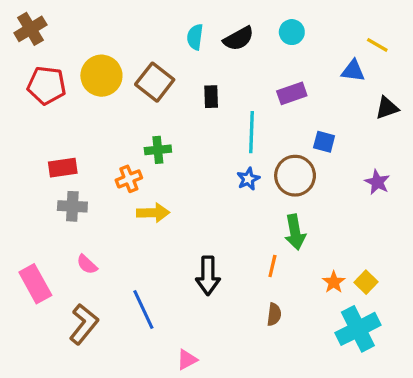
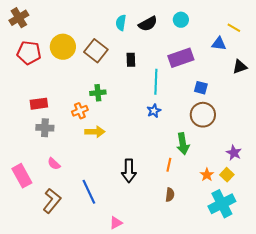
purple rectangle: (292, 93) -> (181, 58), size x1.4
brown circle: (295, 176) -> (203, 115), moved
purple star: (377, 182) -> (234, 153), moved

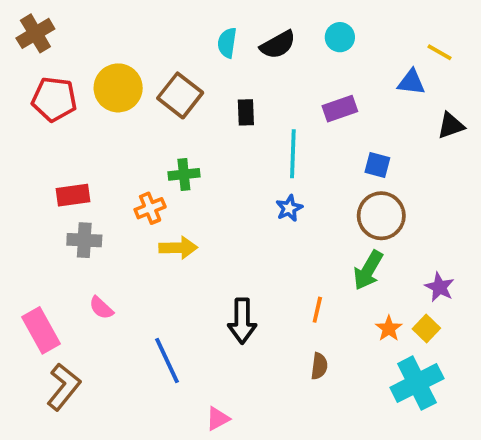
purple rectangle: (181, 58) -> (340, 109), size x0.7
green arrow: (183, 144) -> (368, 270), moved, turned 40
brown L-shape: (52, 201) -> (64, 387), moved

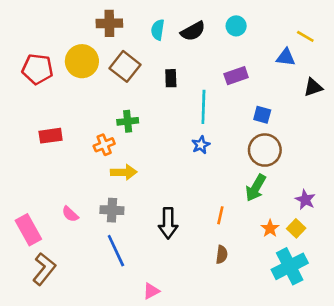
brown cross: (35, 33) -> (109, 23), moved, turned 30
gray cross: (84, 240) -> (112, 210), moved

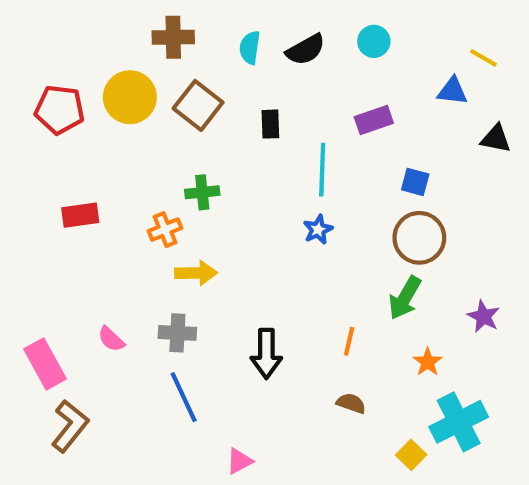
black triangle: (313, 87) -> (496, 139), turned 30
yellow square: (296, 228) -> (411, 455), moved
brown semicircle: (222, 255) -> (351, 403), turned -78

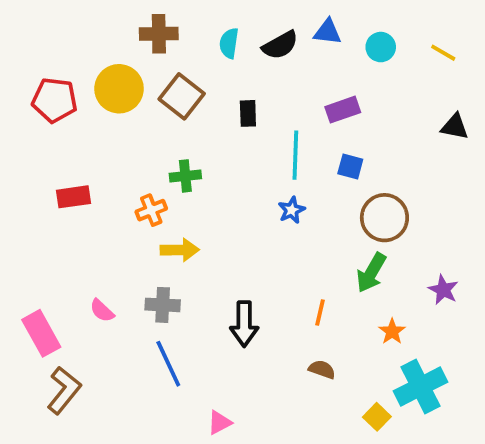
cyan circle: (374, 41) -> (381, 47), moved
blue triangle: (452, 91) -> (328, 32), moved
blue square: (415, 182) -> (350, 166), moved

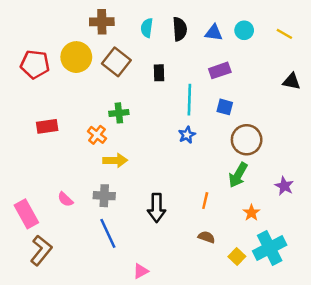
blue triangle: (328, 32) -> (214, 33), moved
black semicircle: (280, 45) -> (180, 29), turned -65
orange cross: (151, 210) -> (97, 135), turned -30
yellow square: (377, 417) -> (237, 257), moved

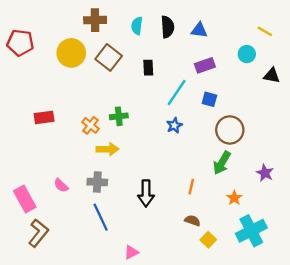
cyan circle: (244, 30) -> (247, 54), moved
red pentagon: (35, 64) -> (20, 43), moved
cyan line: (189, 100) -> (177, 93), turned 32
green cross: (119, 113) -> (119, 116), moved
yellow square: (237, 257) -> (208, 240), moved

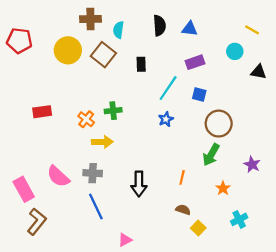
cyan semicircle: (137, 26) -> (118, 30), moved
pink semicircle: (61, 185) -> (58, 176), size x1.6
cyan cross: (251, 231) -> (239, 219), size x0.6

